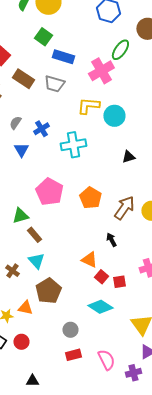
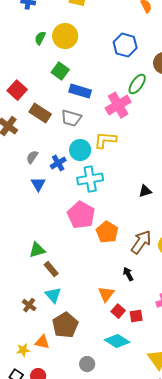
cyan circle: (114, 116) -> (80, 150), moved
pink pentagon: (49, 192) -> (81, 215), moved
orange triangle: (89, 260) -> (106, 294), turned 42

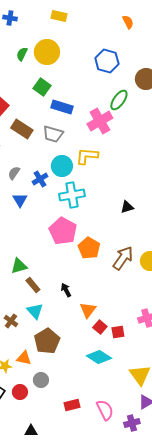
black arrow: (128, 274) -> (66, 290), moved
gray circle: (87, 364) -> (41, 380), moved

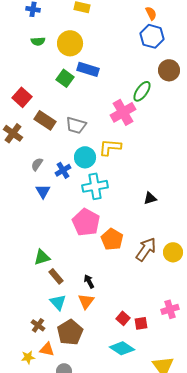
green semicircle: (22, 54) -> (38, 41), moved, turned -120
blue hexagon: (107, 61) -> (152, 36), moved
blue rectangle: (62, 107) -> (88, 69), moved
orange triangle: (88, 310) -> (86, 301), moved
brown cross: (11, 321) -> (38, 325), moved

